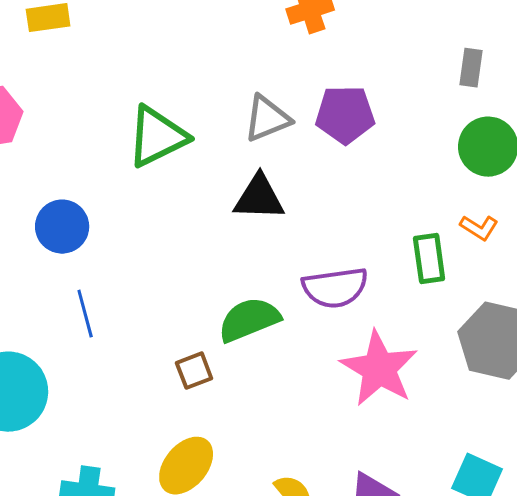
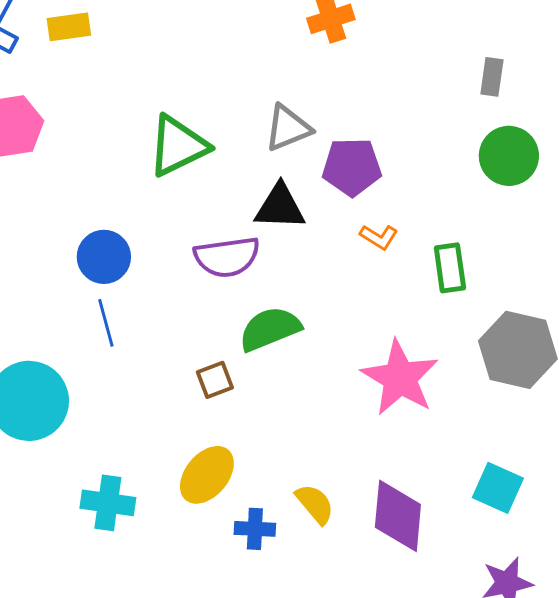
purple pentagon: (345, 115) -> (352, 167), moved
blue circle: (62, 227) -> (104, 257), moved
orange L-shape: (479, 228) -> (379, 237), moved
purple semicircle: (335, 288) -> (227, 257), moved

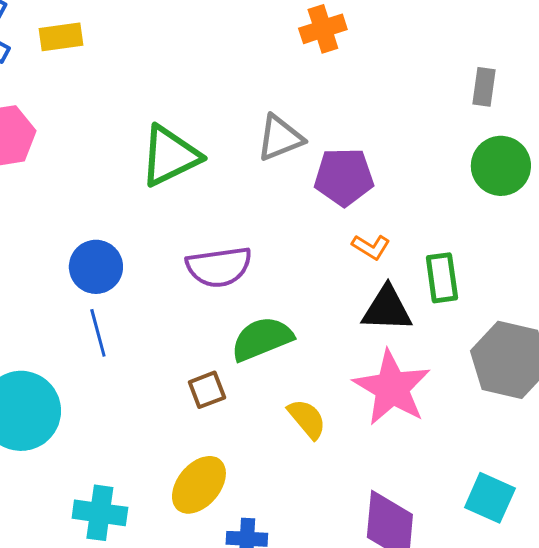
black triangle: (280, 207) -> (387, 309), moved
yellow semicircle: (315, 504) -> (307, 419), moved

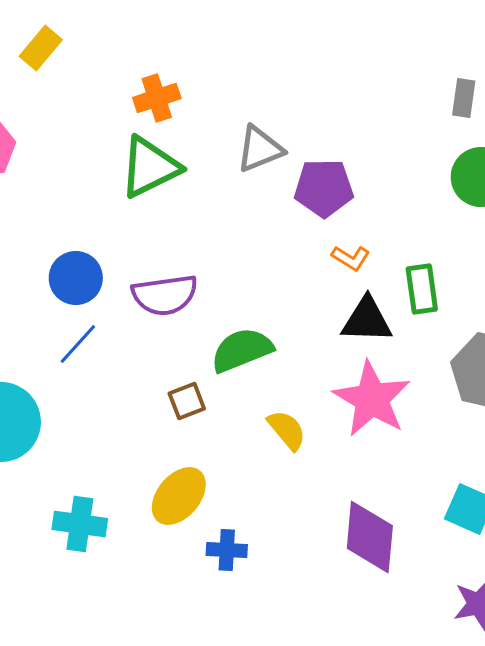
orange cross: (323, 29) -> (157, 98), moved
yellow rectangle: (61, 37) -> (41, 48), turned -42
purple semicircle: (219, 267) -> (165, 295), moved
blue line: (98, 333) -> (78, 344), turned 57

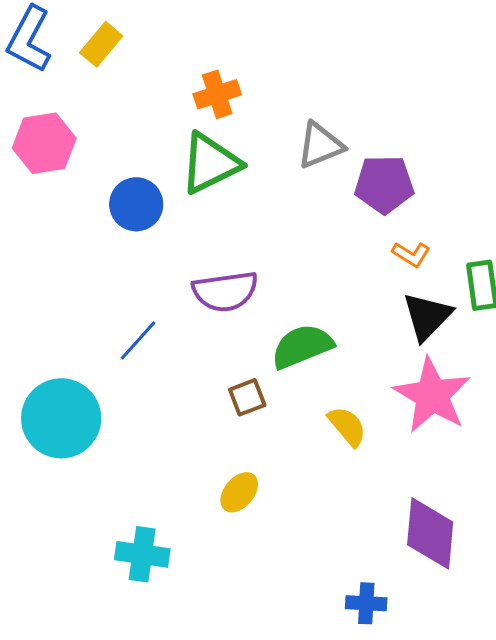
blue circle: (76, 278) -> (136, 204), moved
black triangle: (367, 320) -> (427, 316), turned -48
yellow ellipse: (179, 496) -> (239, 492), size x0.7
cyan cross: (80, 524) -> (142, 554), moved
blue cross: (227, 550) -> (366, 603), moved

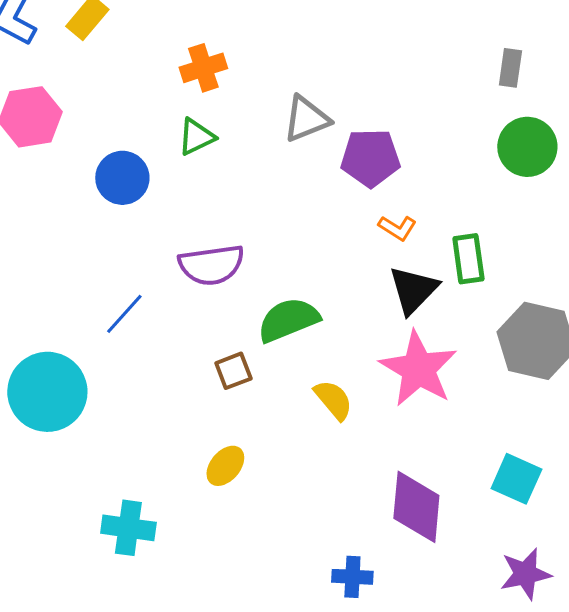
green triangle: (210, 163) -> (196, 137), size x0.6

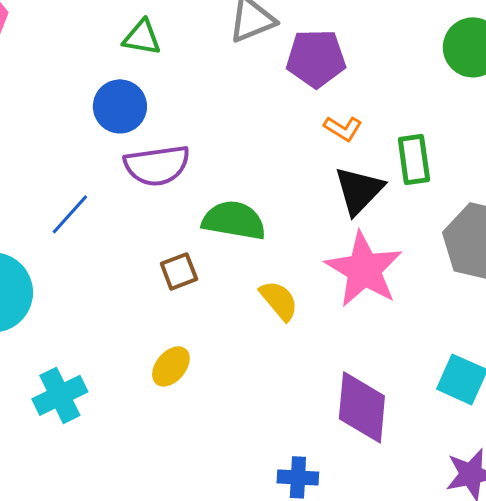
green triangle: (196, 137) -> (142, 37), turned 36
blue circle: (122, 178) -> (120, 106), moved
green semicircle: (288, 320) -> (234, 220), turned 32
cyan cross: (128, 528) -> (60, 395), moved, turned -34

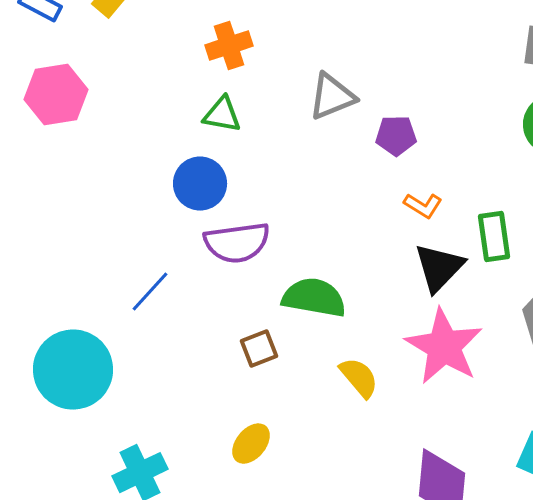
purple pentagon: (316, 58) -> (396, 136), size x0.7

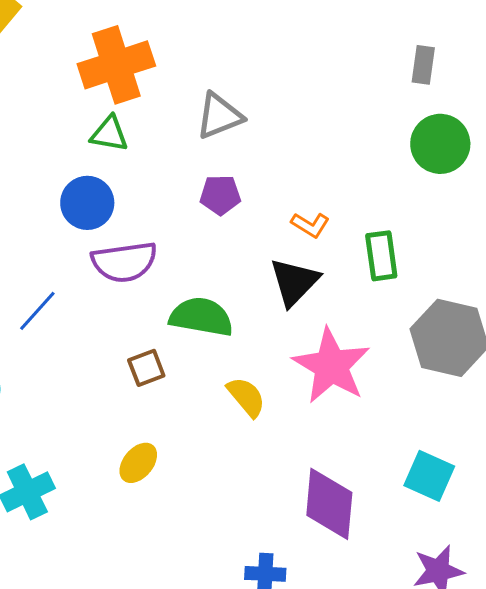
orange cross: (229, 46) -> (116, 65), size x1.6
purple pentagon: (396, 136) -> (220, 195), moved
black triangle: (439, 268) -> (294, 282), moved

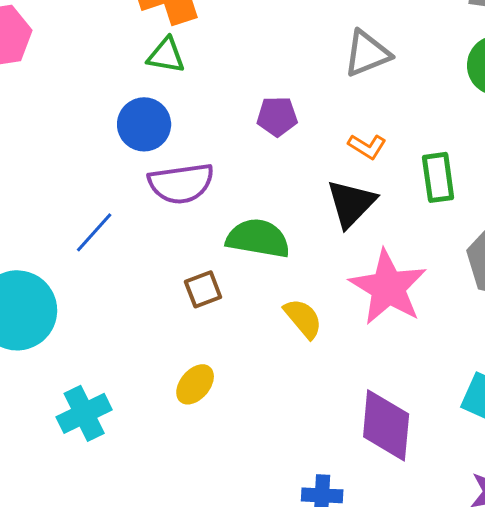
gray triangle: (219, 116) -> (367, 53), moved

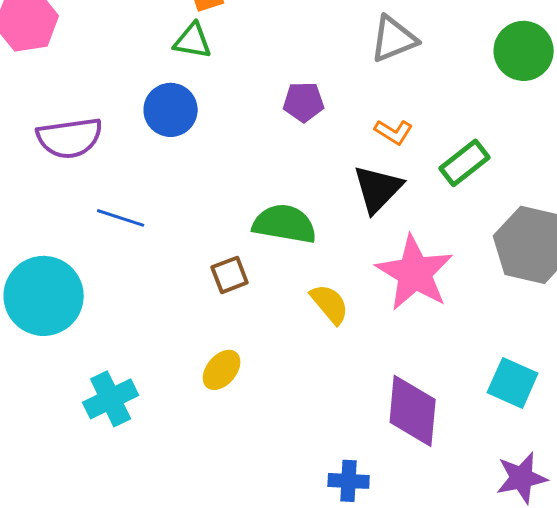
green rectangle: (438, 177) -> (465, 163), turned 60
purple semicircle: (181, 183) -> (70, 138), moved
blue line: (94, 232) -> (121, 218), turned 66

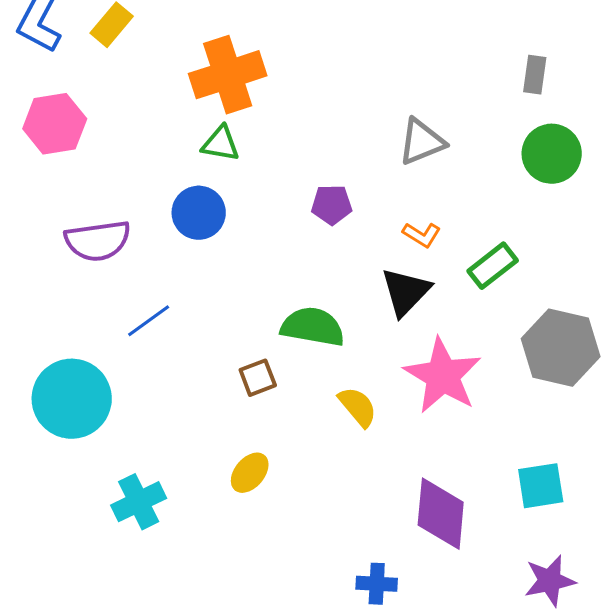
blue line: (121, 218) -> (149, 321), turned -54
cyan square: (513, 383) -> (541, 486), turned -33

